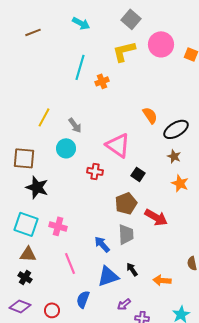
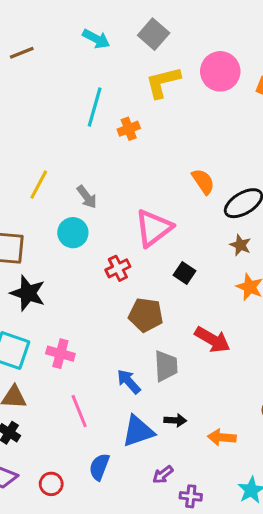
gray square: (131, 19) -> (154, 34), moved
pink triangle: (118, 145) -> (154, 228), turned 48
red cross: (95, 171) -> (118, 268), turned -35
brown pentagon: (126, 203) -> (146, 315), moved, turned 30
black arrow: (132, 269) -> (175, 420), turned 128

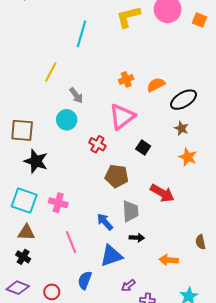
orange cross: (129, 129) -> (126, 79), moved
orange semicircle: (203, 181) -> (156, 85), turned -84
yellow line: (39, 185) -> (51, 72), moved
red cross: (118, 268) -> (97, 144), turned -35
black arrow: (175, 420) -> (137, 238), moved

